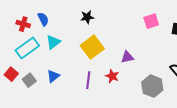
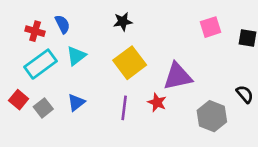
purple triangle: (127, 57) -> (178, 76), size x1.6

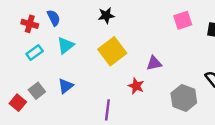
cyan rectangle: (41, 64) -> (35, 53), size x0.6
purple triangle: (178, 76) -> (154, 63), size x0.6
red square: (19, 100) -> (18, 103), moved
purple line: (124, 108) -> (107, 110), moved

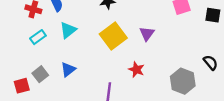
purple triangle: (154, 63) -> (147, 34), moved, turned -42
red square: (18, 103) -> (22, 86), turned 35

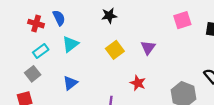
yellow square: (113, 36) -> (115, 50), size x0.7
gray square: (40, 74) -> (33, 74), moved

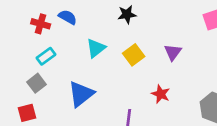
blue semicircle: (59, 18) -> (68, 17), turned -35
cyan triangle: (70, 44) -> (96, 48), moved
blue triangle: (70, 83) -> (81, 94), size x1.5

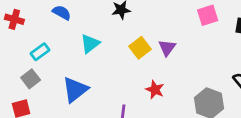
red cross: (41, 24) -> (14, 19), moved
yellow square: (134, 55) -> (140, 48), moved

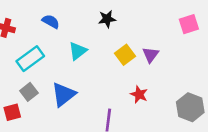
cyan rectangle: (40, 52) -> (30, 59), size x1.5
gray square: (31, 79) -> (29, 92), moved

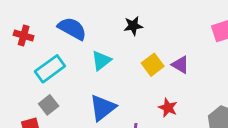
blue semicircle: (51, 21) -> (72, 29), size x1.5
purple triangle: (151, 55) -> (180, 65), turned -36
blue triangle: (64, 94) -> (103, 108), moved

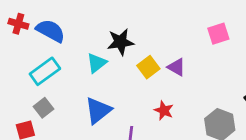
black star: (133, 26) -> (120, 42), moved, size x1.4
blue semicircle: (72, 29) -> (51, 31), moved
red cross: (24, 36) -> (18, 24), moved

